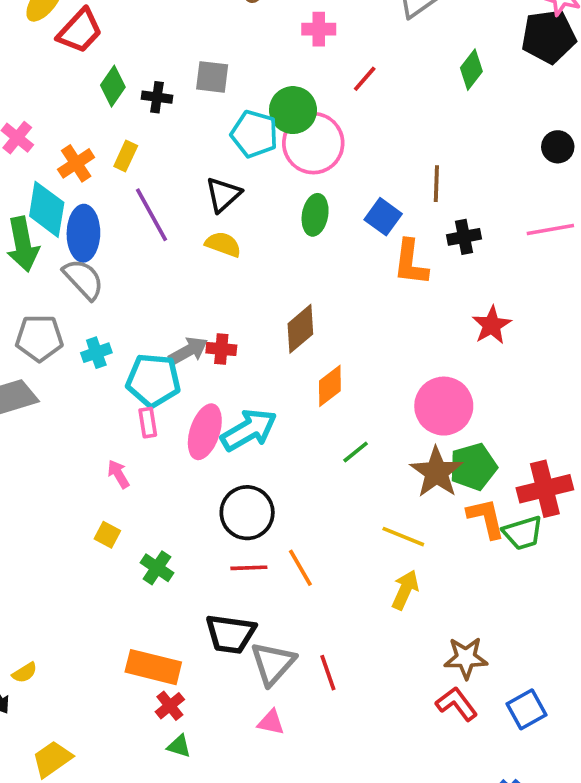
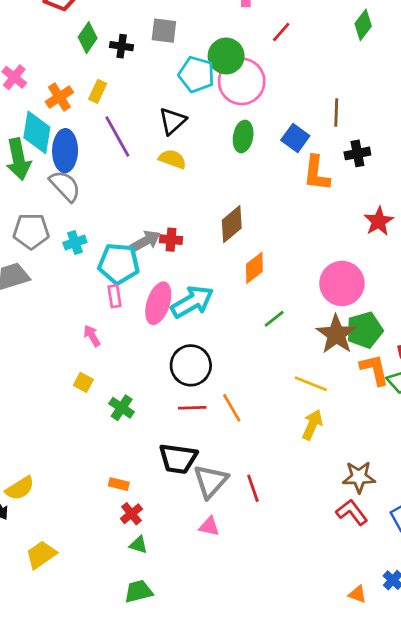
orange rectangle: (153, 667) -> (119, 484), size x0.5
yellow semicircle: (25, 673) -> (20, 488), size x1.5

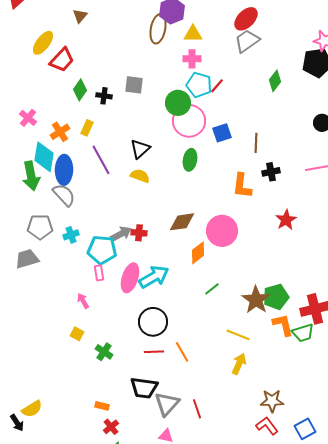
cyan pentagon: (196, 74) -> (199, 85), moved
blue square: (295, 138) -> (222, 133), moved, turned 36
brown diamond: (232, 224) -> (182, 222), turned 32
pink circle: (342, 283) -> (222, 231), moved

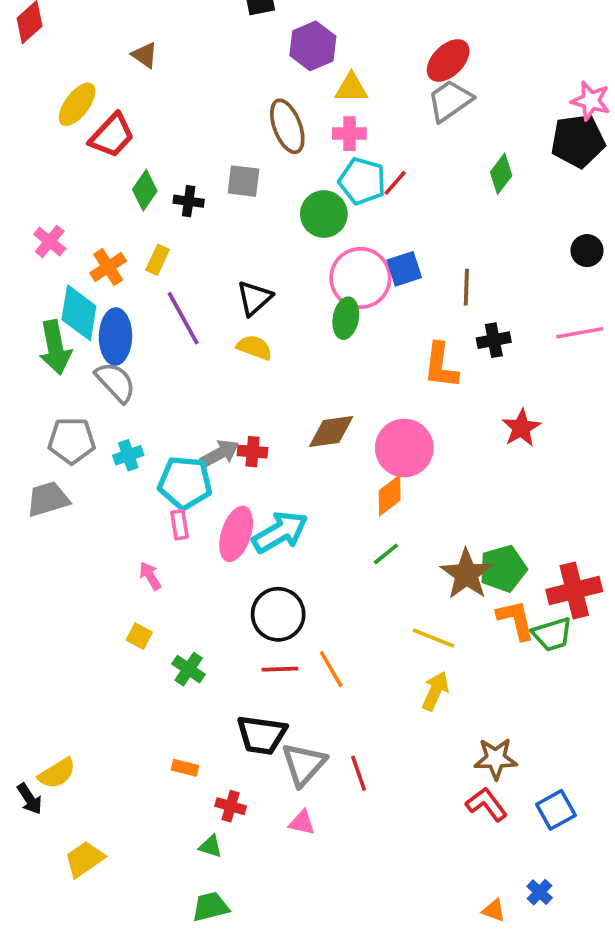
brown triangle: (80, 16) -> (145, 55), turned -35
brown ellipse: (158, 29) -> (287, 126), moved, turned -32
pink circle: (189, 121) -> (360, 278), moved
orange diamond: (198, 253) -> (390, 495), moved
red cross: (111, 427) -> (231, 806), moved, turned -35

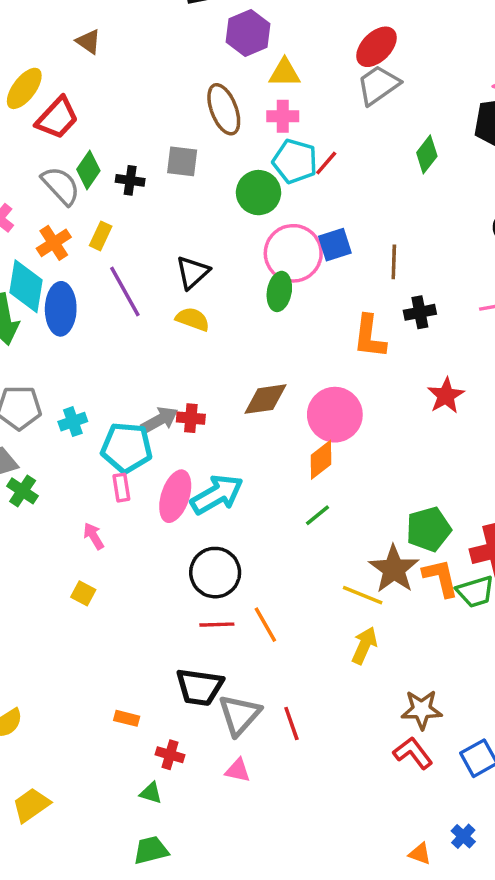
gray semicircle: (115, 382) -> (61, 186), moved
brown star: (466, 574) -> (394, 569), moved
green cross: (189, 669) -> (23, 491), moved

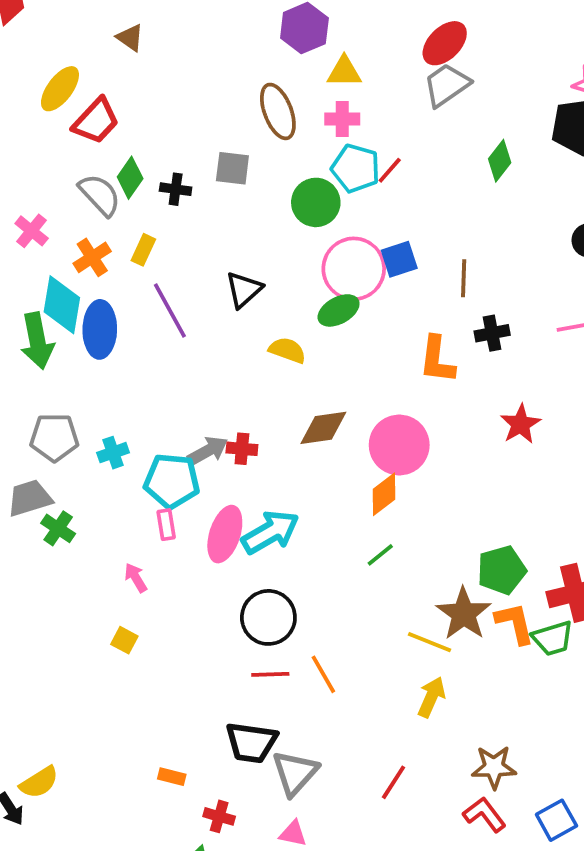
green ellipse: (279, 291) -> (339, 310), turned 51
yellow semicircle: (193, 319) -> (287, 350), moved
red line: (291, 724) -> (394, 782), moved, turned 52

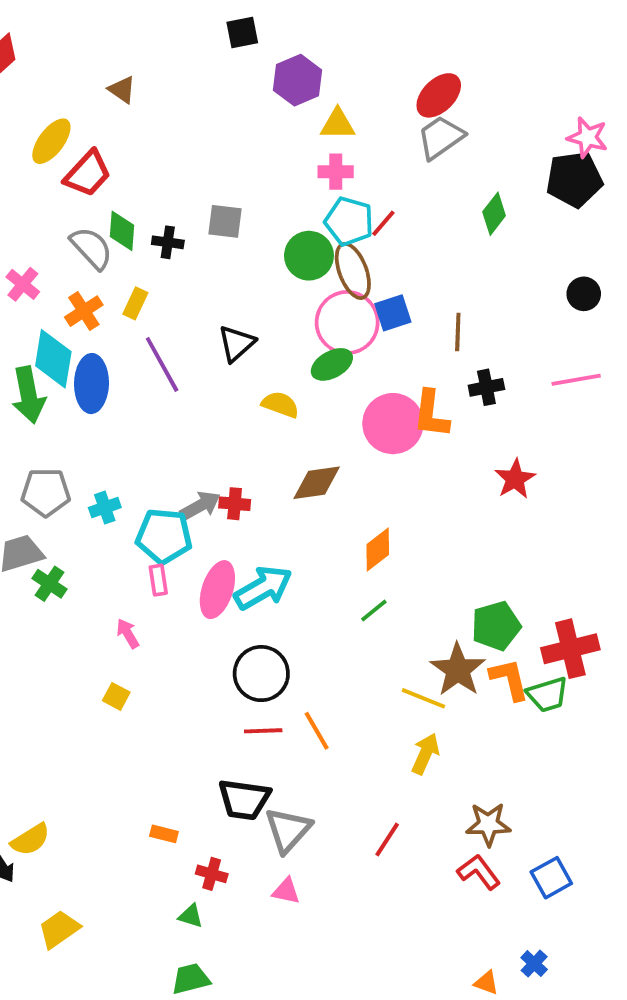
brown ellipse: (278, 111) -> (353, 271), moved
green diamond: (130, 178) -> (122, 231), turned -30
pink circle: (399, 445) -> (393, 424), moved

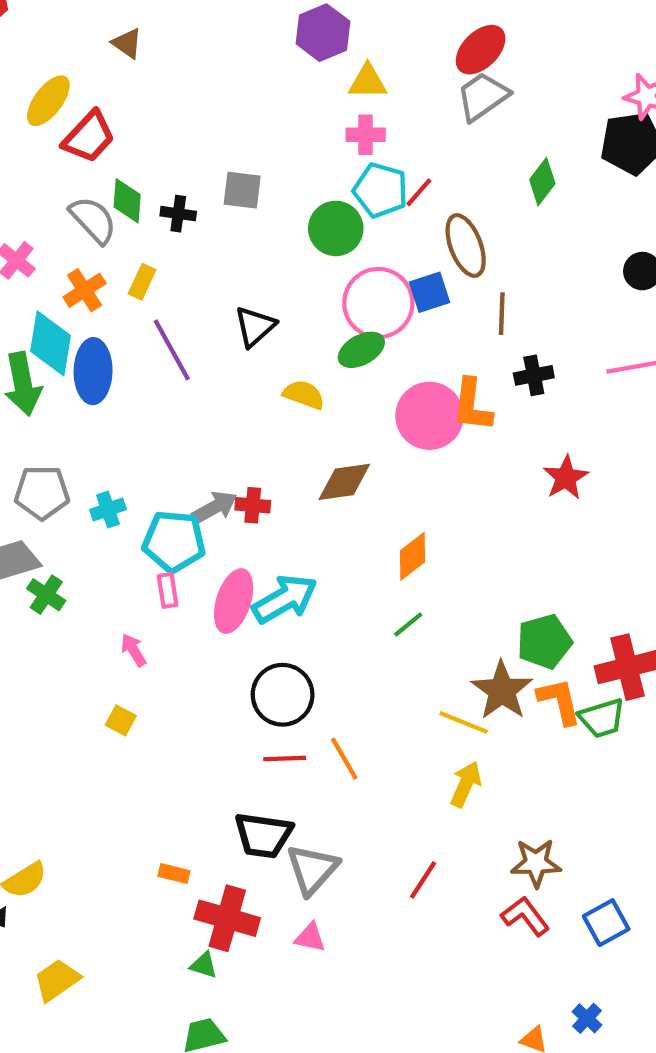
brown ellipse: (353, 271) -> (466, 246), moved
red cross: (212, 874) -> (227, 918), size x1.8

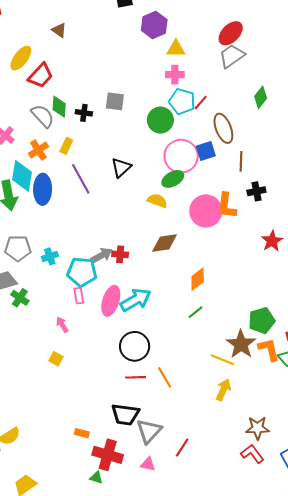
yellow semicircle: (304, 395) -> (157, 201), moved
red line: (423, 880) -> (182, 448), moved

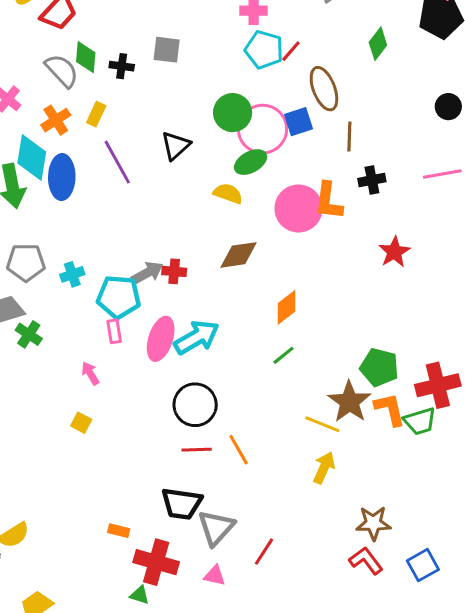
green circle: (160, 120) -> (233, 113), moved
green pentagon: (262, 321) -> (379, 367), turned 30

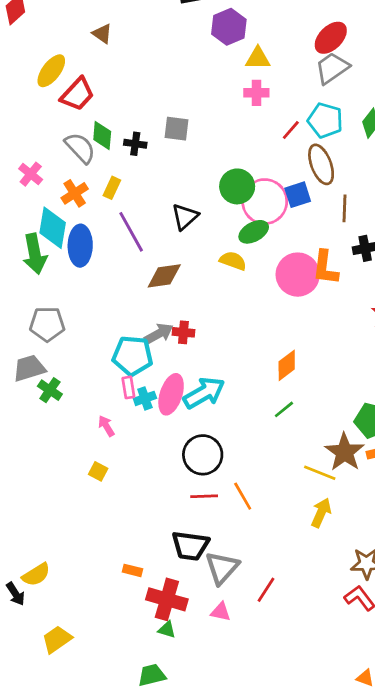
cyan pentagon: (264, 50) -> (325, 120), moved
brown diamond: (239, 255) -> (164, 276), moved
cyan cross: (72, 274) -> (145, 398), moved
green triangle: (140, 595) -> (167, 630), moved

